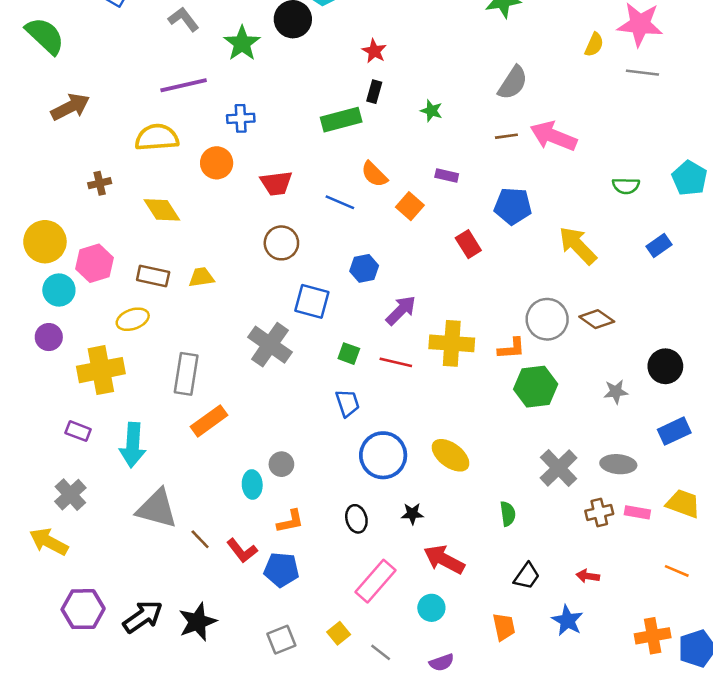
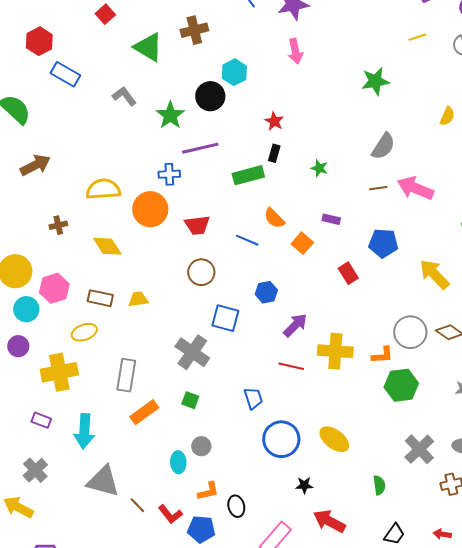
purple line: (184, 85) -> (200, 148), moved
orange circle: (217, 163) -> (150, 209), size x1.4
green square: (349, 354) -> (190, 400), moved
black ellipse: (356, 519) -> (236, 506), moved

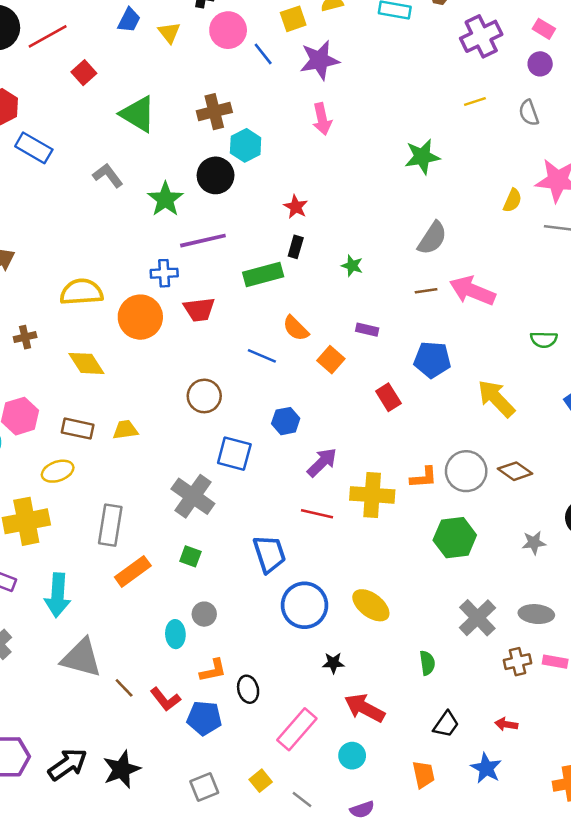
brown cross: (194, 30) -> (214, 112), moved
red trapezoid: (197, 225) -> (199, 310), moved
orange L-shape: (382, 355) -> (424, 477), moved
blue trapezoid: (253, 398) -> (269, 554), size x1.4

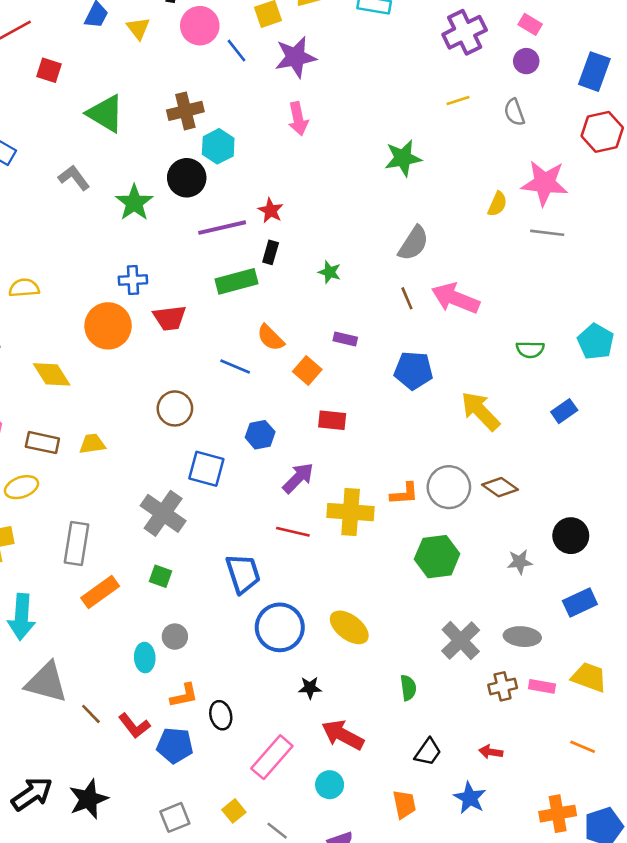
red square: (84, 73) -> (49, 70), turned -30
purple line: (203, 241) -> (222, 228), moved
brown line: (426, 291) -> (407, 298), turned 75
yellow semicircle: (81, 292) -> (24, 288), moved, size x0.7
red rectangle: (388, 397) -> (332, 420), moved, turned -52

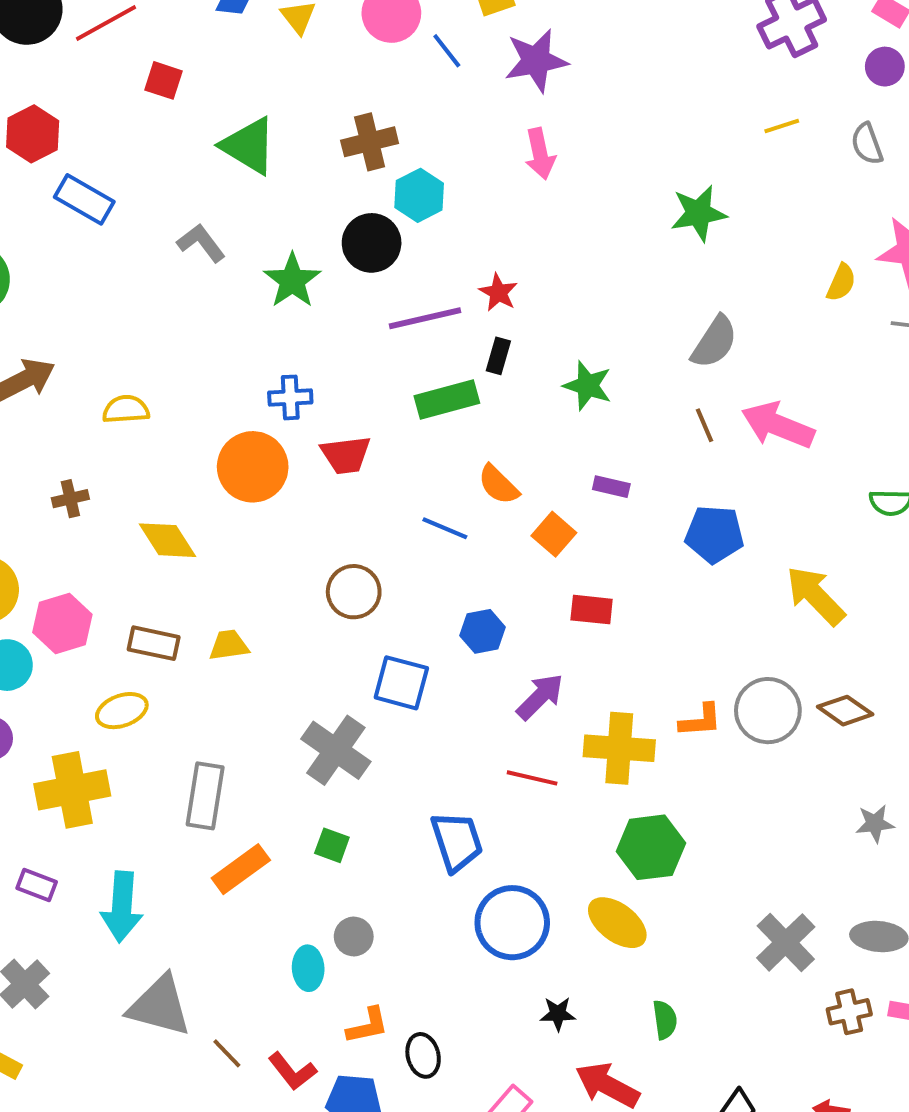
green star: (330, 272) -> (588, 386), size x1.4
green hexagon: (437, 557) -> (651, 847), moved
green semicircle: (408, 688) -> (665, 1020), moved

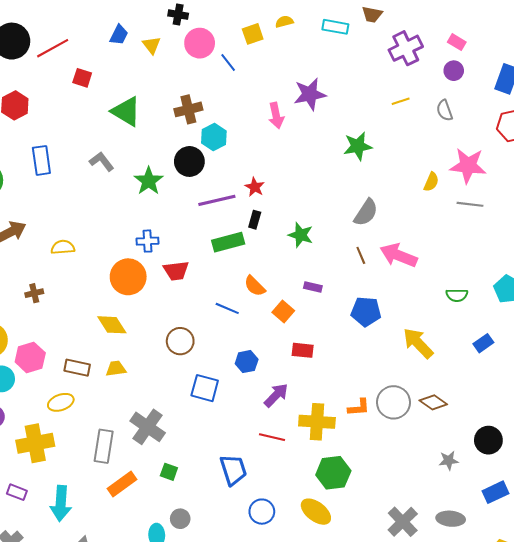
purple star: (536, 61) -> (310, 94), moved
blue rectangle: (84, 199) -> (41, 160), moved, turned 52
yellow diamond: (167, 540) -> (112, 325), moved
gray cross: (336, 750) -> (148, 427), moved
blue circle: (512, 923) -> (262, 512), size x0.7

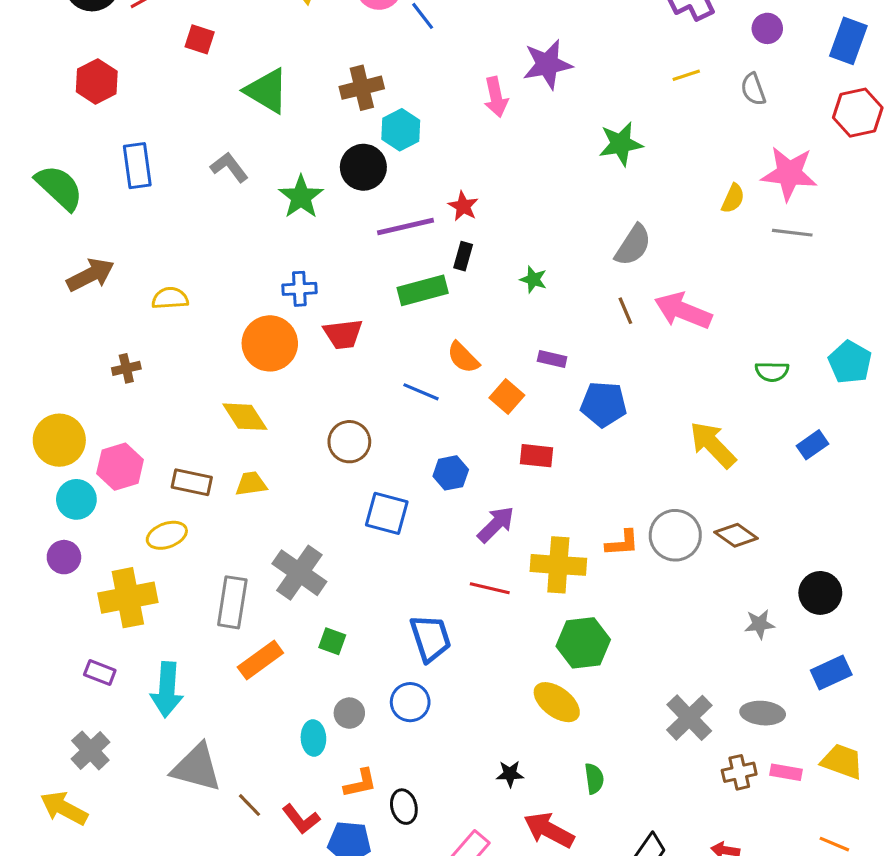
green star: (301, 235) -> (533, 280), size x0.7
blue pentagon: (366, 312) -> (604, 404), moved
blue circle: (262, 512) -> (410, 702), moved

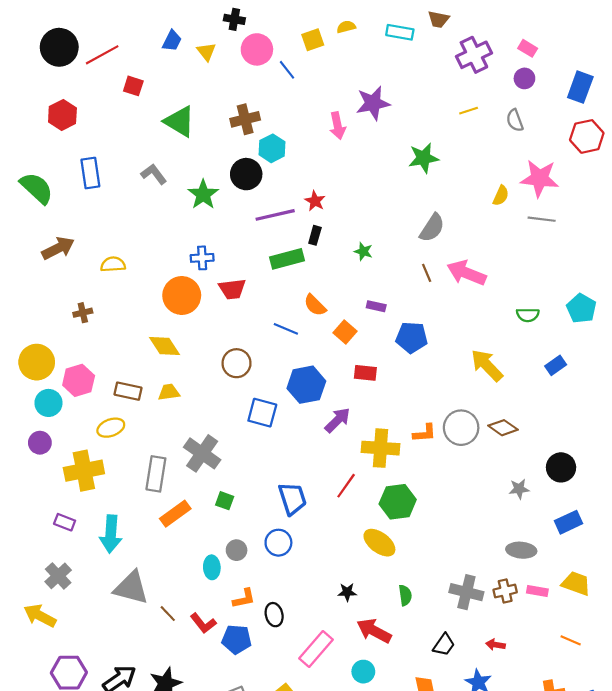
blue hexagon: (451, 473) -> (306, 385), size x1.6
red line: (490, 588) -> (346, 486), moved, turned -68
gray cross: (689, 718) -> (466, 592), moved, turned -32

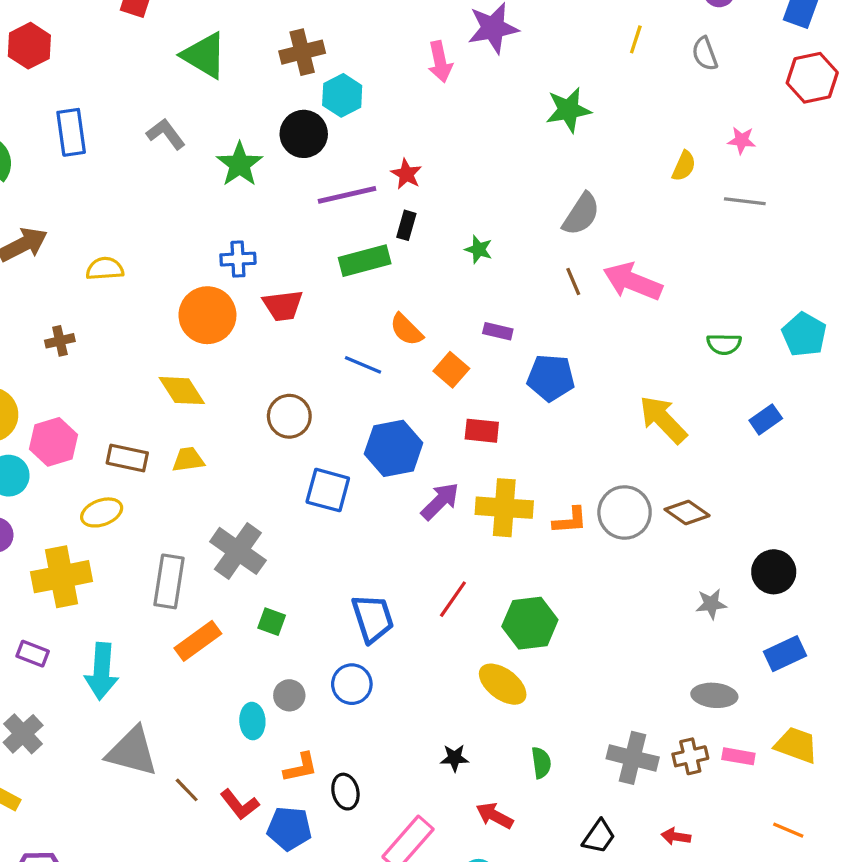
yellow line: (469, 111) -> (636, 39), turned -54
pink star: (540, 178) -> (742, 140), size x0.5
yellow cross: (380, 448) -> (504, 508), moved
red arrow: (374, 631) -> (495, 816), size x0.7

